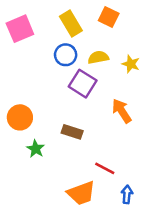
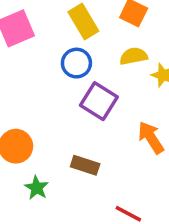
yellow semicircle: (98, 57) -> (134, 56), moved

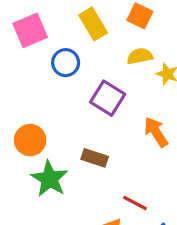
blue circle: (76, 63) -> (66, 63), moved
green star: (37, 188) -> (49, 179), size x1.6

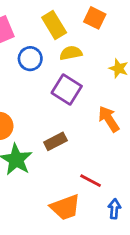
yellow semicircle: (140, 56) -> (71, 53), moved
brown rectangle: (95, 158) -> (55, 141), turned -45

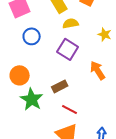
blue circle: (30, 59) -> (32, 36), moved
red line: (91, 181) -> (70, 109), moved

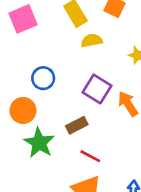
blue circle: (32, 36) -> (43, 78), moved
purple square: (68, 49) -> (97, 89), moved

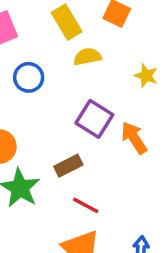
blue circle: (43, 78) -> (29, 77), moved

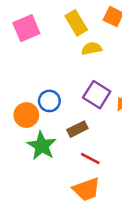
blue circle: (29, 77) -> (49, 101), moved

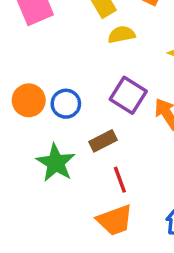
orange circle: (26, 115) -> (29, 100), moved
red line: (90, 159) -> (120, 180), turned 42

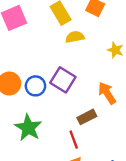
purple square: (128, 95) -> (63, 80), moved
brown rectangle: (103, 141) -> (87, 117), moved

